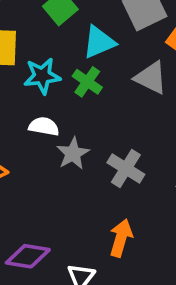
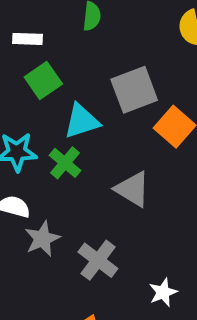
gray triangle: (151, 78) -> (133, 189), moved

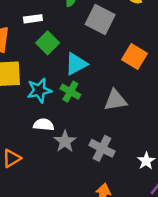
gray square: (134, 90) -> (100, 20), moved, turned -32
gray triangle: (133, 189) -> (115, 100), turned -30

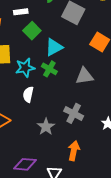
white semicircle: (44, 125) -> (28, 94), turned -84
gray star: (65, 141) -> (46, 127), moved

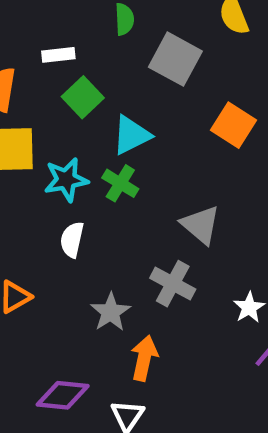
gray triangle: (84, 76) -> (201, 225), moved, turned 48
orange arrow: (74, 151) -> (144, 358), moved

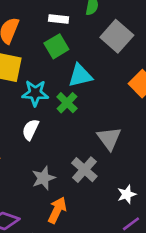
white rectangle: (58, 55) -> (59, 19), moved

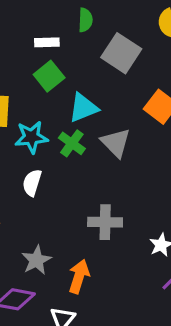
gray triangle: (109, 138) -> (116, 143), moved
gray cross: (84, 170) -> (105, 222), turned -32
gray star: (43, 178) -> (36, 260), moved

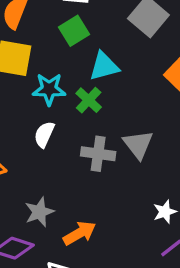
gray triangle: (116, 143) -> (138, 144), moved
gray cross: (105, 222) -> (98, 154), moved
orange arrow: (79, 276) -> (79, 233), turned 36

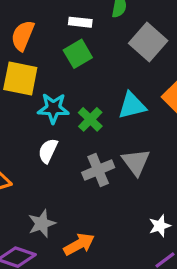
cyan triangle: (104, 66) -> (132, 106), moved
gray cross: (98, 154) -> (98, 170), turned -32

